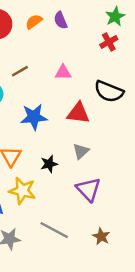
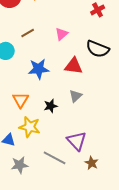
pink triangle: (63, 72) -> (62, 34), turned -40
purple triangle: (88, 189) -> (77, 141), moved

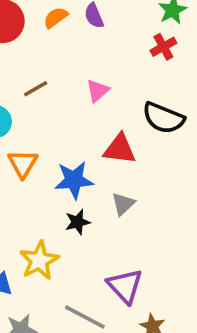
blue star: (39, 69) -> (74, 180), moved
orange triangle: (21, 100) -> (23, 164), moved
yellow star: (30, 127) -> (39, 260), turned 30

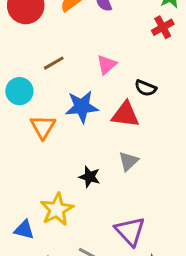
black semicircle: (163, 118) -> (146, 88), moved, size x0.6
blue star: (74, 180) -> (82, 107), moved
black star: (78, 222) -> (90, 177), turned 30

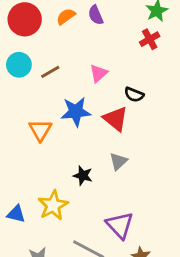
cyan circle: (19, 91) -> (19, 65), moved
red triangle: (125, 114) -> (116, 119), turned 32
blue triangle: (24, 230) -> (16, 214), moved

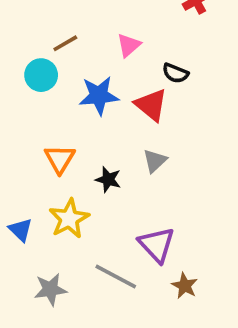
cyan circle: (19, 65) -> (41, 75), moved
orange triangle: (40, 130) -> (60, 159), moved
blue triangle: (16, 214) -> (21, 230), turned 30

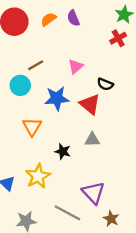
orange triangle: (60, 159) -> (32, 127), moved
gray triangle: (155, 161) -> (92, 140), turned 42

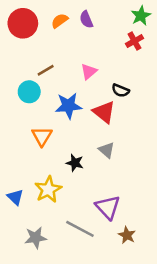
gray triangle: (92, 140) -> (107, 150), turned 42

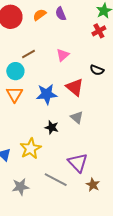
black semicircle: (121, 91) -> (97, 70), moved
blue star: (69, 106) -> (47, 94), moved
orange triangle: (42, 136) -> (14, 94), moved

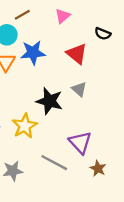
blue star: (47, 94) -> (33, 53), moved
black star: (52, 127) -> (49, 101), size x1.6

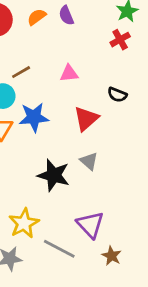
pink triangle: (62, 16) -> (69, 73), turned 35
red triangle: (77, 54) -> (86, 119), turned 40
yellow star: (25, 126) -> (24, 223), moved

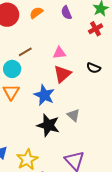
purple semicircle: (66, 15) -> (66, 13), moved
blue star: (34, 117) -> (44, 95), moved, turned 30
red triangle: (86, 119) -> (62, 74), moved

